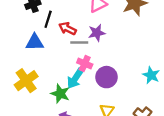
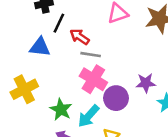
purple star: (97, 33) -> (146, 83), moved
pink cross: (85, 64) -> (93, 79), size x1.5
cyan arrow: (75, 78) -> (89, 116), moved

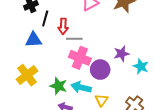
red arrow: (79, 37) -> (63, 26), turned -112
cyan arrow: (89, 116) -> (81, 87), turned 72

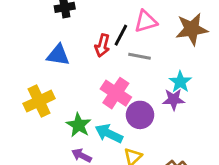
black line: (45, 18) -> (121, 35), moved
gray line: (74, 39) -> (139, 56), moved
cyan star: (141, 66) -> (180, 82), moved

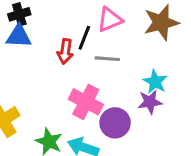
blue triangle: (58, 55) -> (19, 36), moved

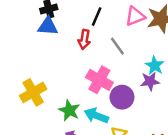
pink triangle: (110, 20) -> (135, 16), moved
black line: (84, 38) -> (97, 17), moved
gray line: (107, 59) -> (117, 46), turned 48

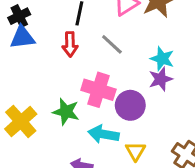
green star: (69, 110) -> (66, 112), moved

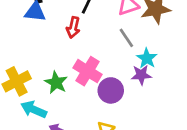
gray line: (112, 44) -> (126, 38), moved
cyan arrow: (103, 134) -> (34, 109), moved

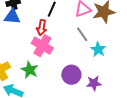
pink cross: (88, 71) -> (42, 46), moved
purple star: (141, 75) -> (94, 83), moved

